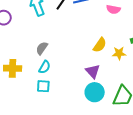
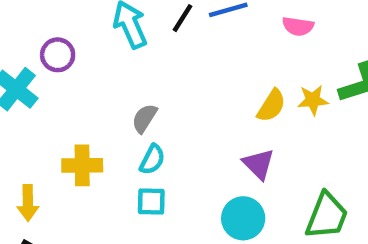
yellow star: (119, 53) -> (313, 100), moved
cyan circle: (95, 92) -> (243, 218), moved

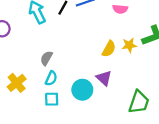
yellow cross: (82, 165) -> (17, 83), turned -36
cyan circle: (243, 218) -> (82, 90), moved

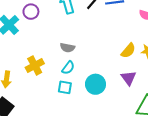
gray semicircle: (46, 58) -> (67, 48), turned -120
purple triangle: (104, 78) -> (129, 78), moved

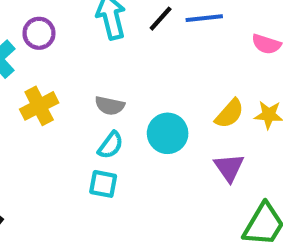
yellow cross: (35, 65) -> (39, 106), moved
cyan circle: (96, 84) -> (168, 133), moved

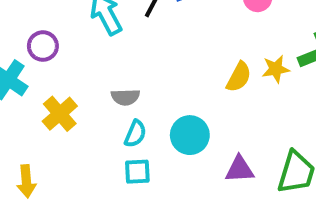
cyan circle: (168, 133) -> (190, 135), moved
purple triangle: (229, 168) -> (240, 169), moved, turned -44

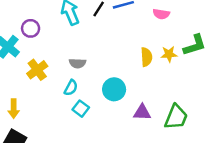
yellow semicircle: (239, 77) -> (146, 57), turned -36
cyan semicircle: (135, 134) -> (71, 88), moved
cyan square: (137, 172) -> (81, 109), turned 35

